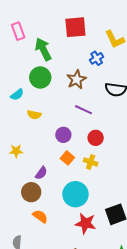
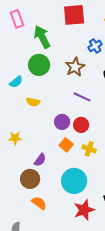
red circle: (96, 138) -> (81, 125), moved
red star: (86, 223) -> (84, 210), turned -30

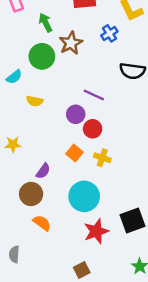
green arrow: (42, 37) -> (46, 23), size x0.7
brown star: (75, 67) -> (71, 43), moved
purple circle: (62, 122) -> (76, 114), moved

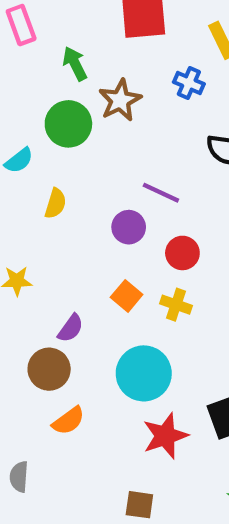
blue cross: (109, 33) -> (189, 83), turned -35
yellow semicircle: (35, 101) -> (56, 203), turned -84
red circle: (93, 129) -> (182, 253), moved
orange semicircle: (42, 223) -> (68, 421), turned 108
brown square: (82, 270) -> (139, 505), turned 35

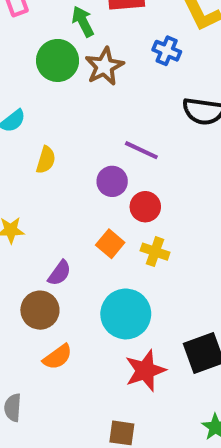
green arrow: (75, 64) -> (83, 21), moved
green circle: (68, 124) -> (58, 60), moved
red circle: (182, 253) -> (145, 207), moved

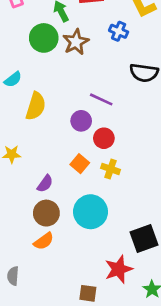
yellow semicircle: (46, 160) -> (36, 106), size x1.5
brown circle: (40, 310) -> (46, 213), moved
red star: (145, 371) -> (119, 269), moved

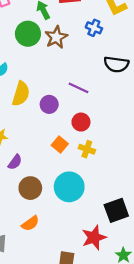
purple circle: (81, 121) -> (49, 104), moved
purple semicircle: (45, 184) -> (15, 162), moved
orange semicircle: (44, 241) -> (30, 223), moved

